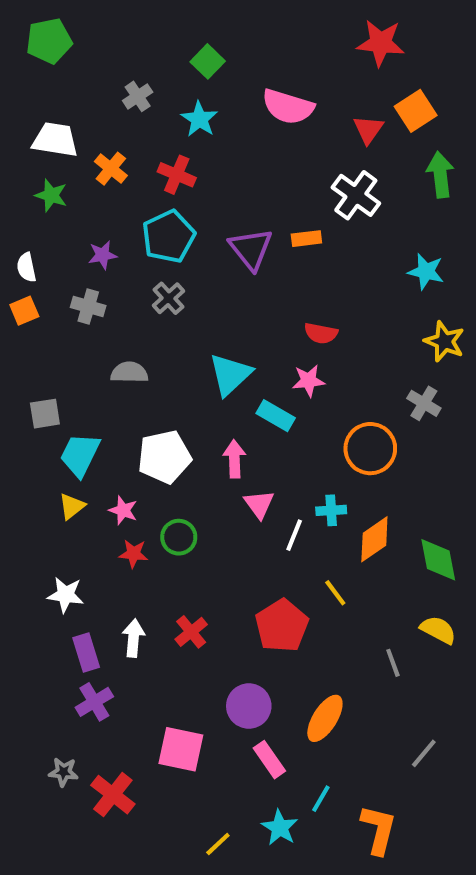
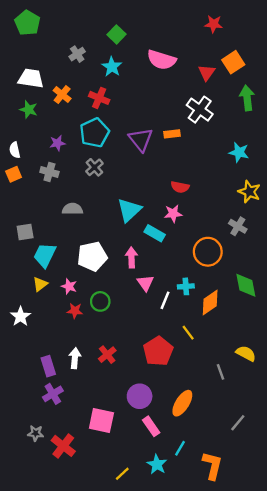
green pentagon: (49, 41) -> (27, 23), turned -30
red star: (381, 43) -> (214, 24), size x0.7
green diamond: (438, 560) -> (246, 285), moved
white star: (66, 595) -> (20, 316), moved, turned 30

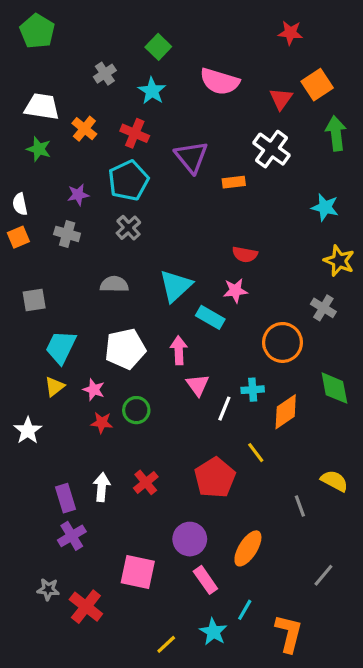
purple triangle: (141, 140) -> (191, 157), moved
gray semicircle: (73, 209) -> (114, 284), moved
gray square: (25, 232) -> (34, 300), moved

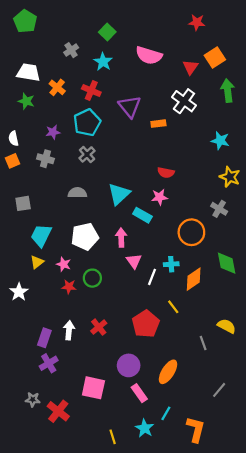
purple rectangle: (66, 498) -> (44, 338), turned 36
yellow line: (166, 644) -> (113, 437), turned -64

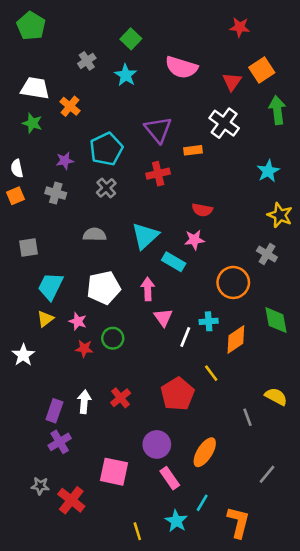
red cross: (91, 91) -> (158, 174), moved, turned -36
cyan star: (220, 141) -> (268, 171), turned 30

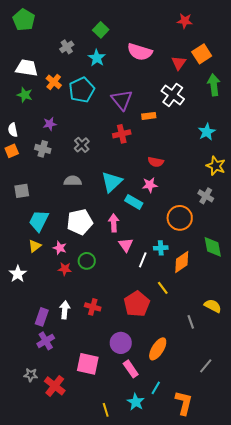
cyan pentagon: (106, 149) -> (82, 90), moved
red cross: (121, 398) -> (93, 307), turned -35

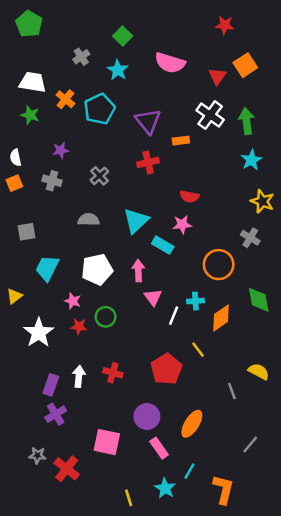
green arrow: (214, 85) -> (247, 121), moved
yellow triangle: (35, 246) -> (14, 296), moved
white star: (18, 274) -> (39, 333), moved, size x1.4

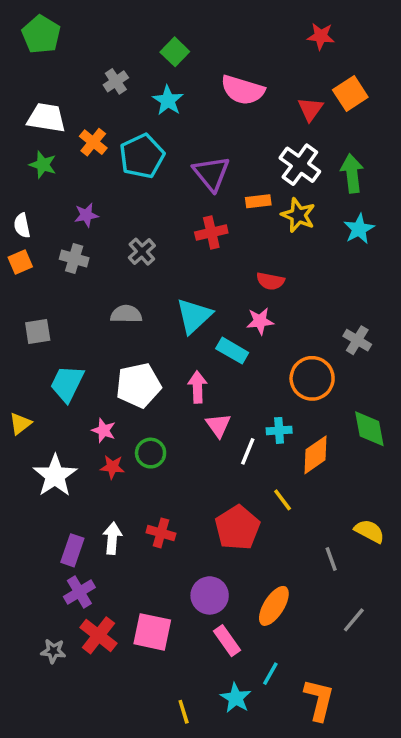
yellow star: (262, 201) -> (298, 215), moved
gray line: (250, 444) -> (354, 620), moved
red cross: (67, 469) -> (98, 635), moved

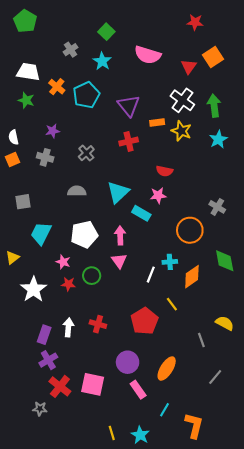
pink triangle: (218, 425) -> (119, 261), moved
gray star: (53, 651) -> (40, 409), moved
cyan star: (236, 698) -> (140, 435), moved

